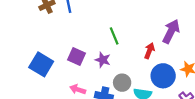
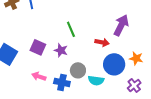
red arrow: (149, 51) -> (102, 42), turned 80

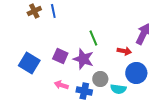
purple star: (61, 50) -> (83, 59), size x1.5

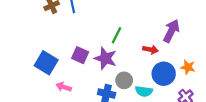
green line: (93, 38) -> (116, 35), turned 49
pink arrow: (61, 85) -> (64, 87), moved

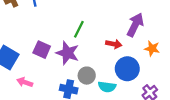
orange star: (188, 67) -> (152, 48), moved

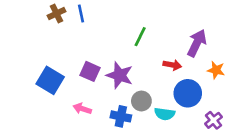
green line: (79, 29) -> (140, 37), moved
pink arrow: (25, 82) -> (82, 109), moved

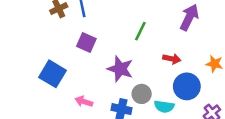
purple arrow: (197, 43) -> (189, 17), moved
purple square: (90, 71) -> (86, 42), moved

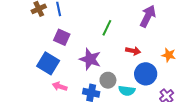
blue square: (52, 74) -> (48, 63), moved

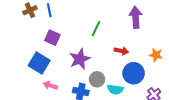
purple arrow: (148, 16) -> (136, 17), turned -30
purple star: (90, 59) -> (80, 59), turned 30

